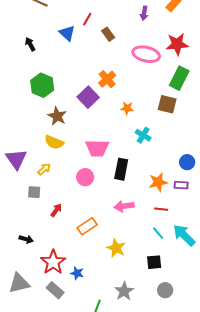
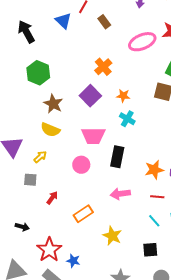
black arrow: (30, 44) -> (26, 32), size x1.6
pink ellipse: (146, 54) -> (142, 42), turned -36
purple square: (88, 97) -> (90, 96), moved
cyan cross: (143, 135) -> (127, 119), moved

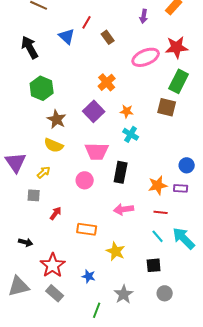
orange rectangle: (83, 214) -> (87, 229), turned 42
blue star: (73, 261) -> (89, 276), moved

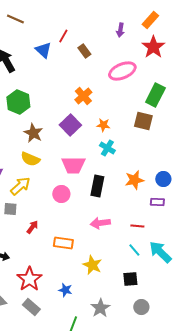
red star: (177, 47) -> (153, 47), moved, turned -30
yellow arrow: (44, 172) -> (20, 186), size x1.5
orange star: (158, 185) -> (134, 180), moved

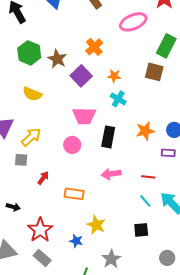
brown star: (33, 133) -> (57, 59), moved
yellow semicircle: (30, 159) -> (32, 94), moved
yellow star: (92, 265) -> (96, 225), moved
gray circle: (141, 307) -> (167, 258), moved

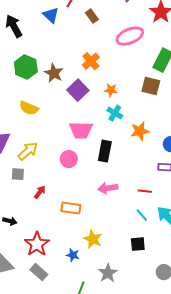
orange star: (145, 131) -> (140, 131), moved

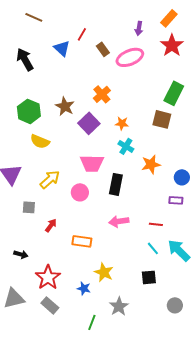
pink ellipse: (130, 36) -> (130, 57), moved
green hexagon: (26, 67) -> (29, 111), moved
yellow arrow: (28, 151) -> (50, 179), moved

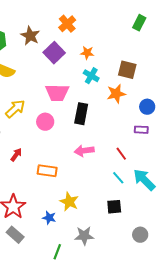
green rectangle: (174, 93) -> (139, 23), size x0.7
brown square: (162, 119) -> (127, 70), moved
red line: (156, 224) -> (121, 154), turned 48
gray star: (119, 306) -> (84, 236), turned 30

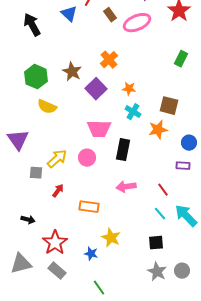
yellow arrow: (15, 109) -> (57, 159), moved
gray star: (84, 236) -> (157, 272), moved, turned 30
green line: (57, 252) -> (99, 288), turned -56

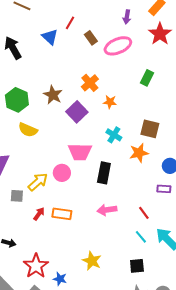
green rectangle: (181, 59) -> (147, 78), moved
orange star: (129, 89) -> (110, 102), moved
pink circle: (87, 158) -> (62, 173), moved
orange rectangle: (89, 207) -> (62, 214), moved
blue star: (91, 254) -> (60, 279), moved

